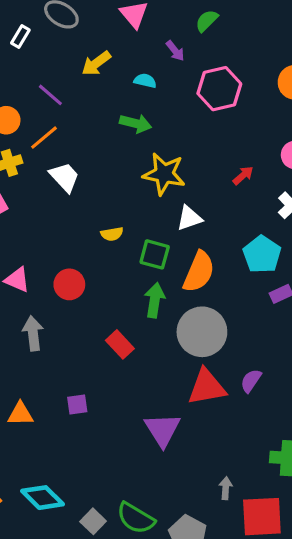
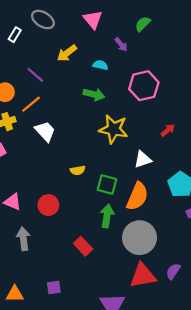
pink hexagon: (219, 89) -> (144, 86), moved
white triangle: (189, 218) -> (143, 159), moved

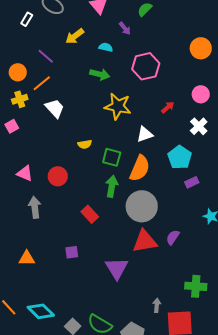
purple square: (54, 288) -> (72, 252), moved

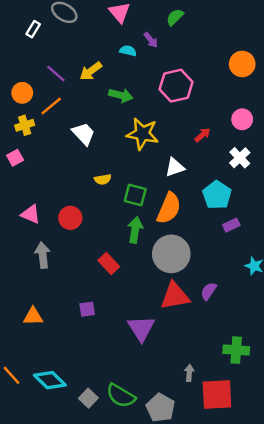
yellow arrow: (75, 36) -> (91, 71), moved
cyan semicircle: (106, 47) -> (128, 51), moved
white trapezoid: (55, 108) -> (84, 134), moved

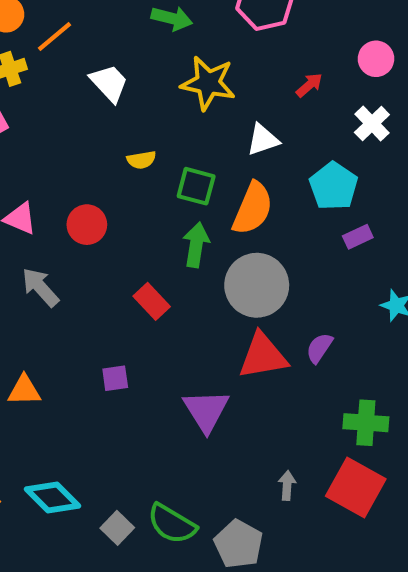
gray arrow: (43, 255) -> (40, 287), turned -35
green cross: (236, 350) -> (366, 423), moved
red square: (217, 395) -> (356, 487), moved, turned 32

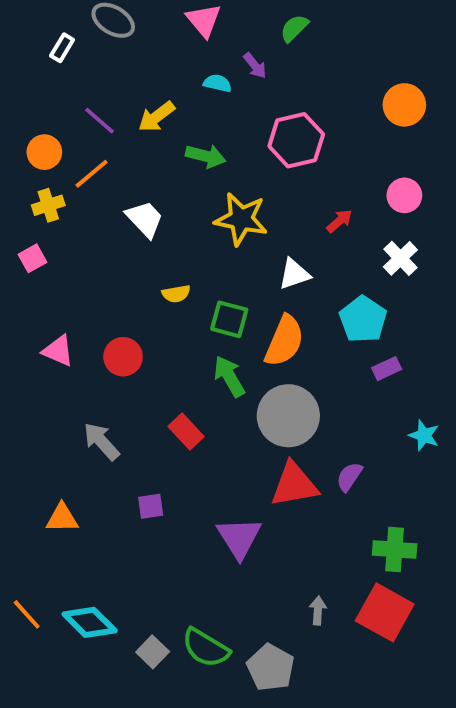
green arrow: (196, 245) -> (229, 376), turned -39
gray arrow: (40, 287) -> (101, 441), moved

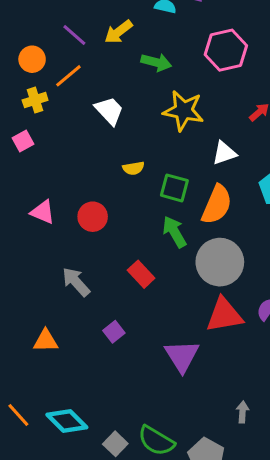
purple square: (151, 506) -> (114, 332), turned -30

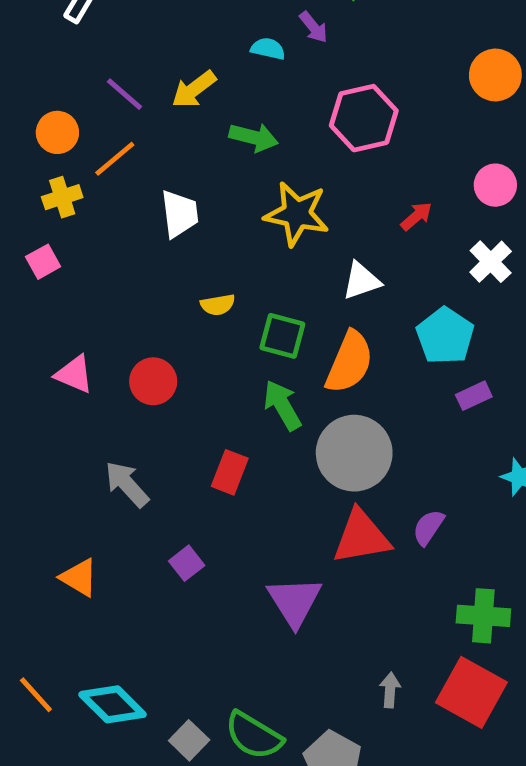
white trapezoid: (109, 111) -> (179, 214), turned 36
red rectangle: (141, 274) -> (230, 472), turned 64
orange triangle: (46, 341) -> (79, 578), turned 32

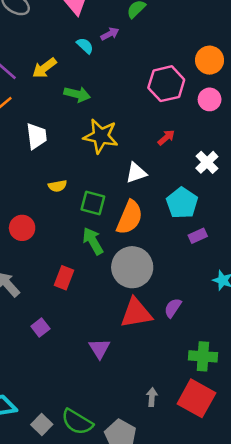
purple arrow: (313, 27) -> (110, 34), turned -78
cyan semicircle: (268, 49) -> (85, 46), turned 30
pink hexagon: (364, 118) -> (166, 84), moved
pink circle: (495, 185) -> (210, 99), moved
purple triangle: (294, 601) -> (99, 348), size x0.7

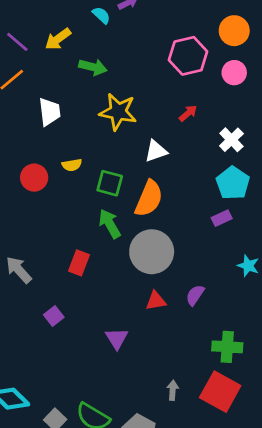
cyan pentagon: (182, 203) -> (233, 183), moved
red circle: (22, 228) -> (34, 178), moved
red triangle: (136, 313) -> (156, 301), size x0.6

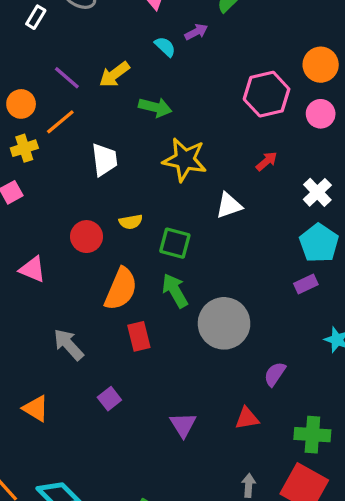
orange semicircle: (149, 199) -> (121, 289), moved
red rectangle: (79, 263) -> (139, 336), turned -35
red triangle: (156, 301) -> (247, 418), moved

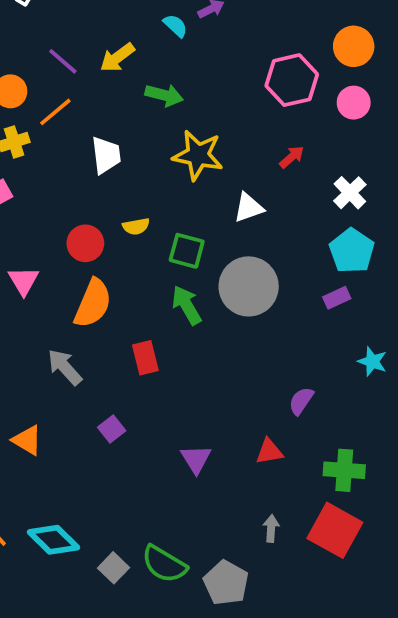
pink triangle: (32, 269) -> (23, 281), turned 36
orange semicircle: (121, 289) -> (93, 303), moved
gray circle: (224, 323) -> (249, 286), moved

